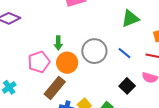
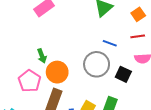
gray circle: (94, 51) -> (97, 64), moved

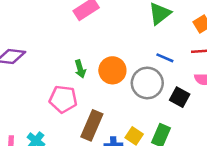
orange circle: (57, 72) -> (112, 70), moved
pink pentagon: (29, 81) -> (63, 99), turned -30

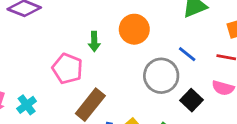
orange circle: (112, 70) -> (134, 29), moved

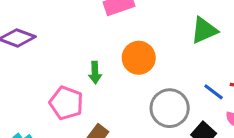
blue line: (187, 54) -> (214, 92), moved

